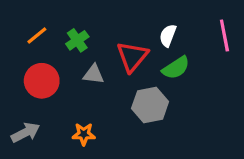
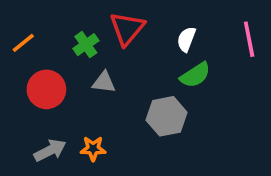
orange line: (37, 35) -> (23, 43), moved
red triangle: (132, 57) -> (127, 28), moved
gray arrow: (26, 133) -> (50, 150), moved

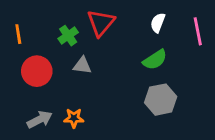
white semicircle: (186, 39) -> (158, 23), moved
orange line: (23, 43) -> (18, 34), turned -60
gray hexagon: (167, 116) -> (161, 100), moved

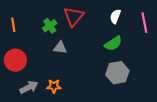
red circle: (37, 71) -> (15, 60), moved

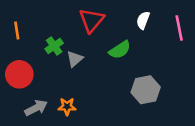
green cross: (50, 26) -> (54, 46), moved
green semicircle: (113, 43) -> (120, 50), moved
gray triangle: (60, 48) -> (75, 59), turned -48

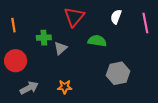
green cross: (54, 46) -> (44, 38), turned 32
green semicircle: (120, 50) -> (97, 41), turned -138
orange star: (67, 107) -> (65, 87), moved

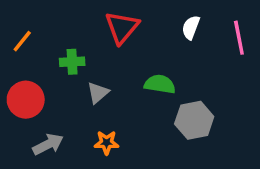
orange line: (13, 25) -> (22, 41), turned 48
green semicircle: (97, 41) -> (160, 84), moved
gray triangle: (61, 48) -> (98, 93), moved

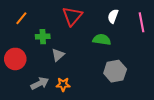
orange line: (22, 41) -> (21, 18), moved
green semicircle: (160, 84) -> (102, 40), moved
gray arrow: (48, 144) -> (40, 83), moved

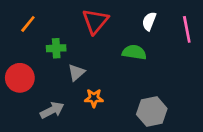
gray hexagon: (115, 71) -> (152, 112), moved
orange star: (63, 84) -> (94, 98), moved

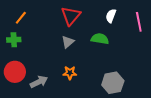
green cross: (56, 48) -> (14, 40), moved
gray triangle: (76, 72) -> (68, 42), moved
red circle: (20, 78) -> (15, 72), moved

